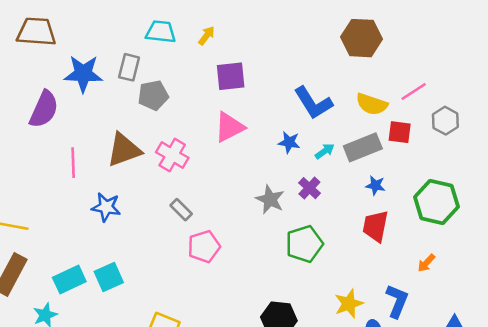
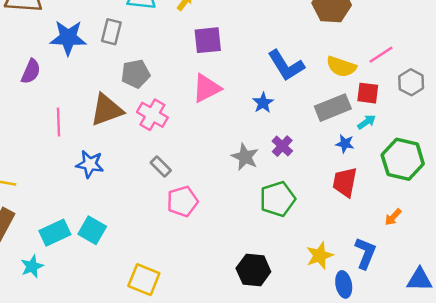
gray pentagon: (153, 95) -> (136, 74), moved
purple semicircle: (44, 109) -> (31, 71), size x0.7
blue star: (289, 142) -> (263, 103), turned 30
cyan arrow: (325, 151) -> (367, 122), moved
cyan square: (109, 277) -> (92, 230), turned -36

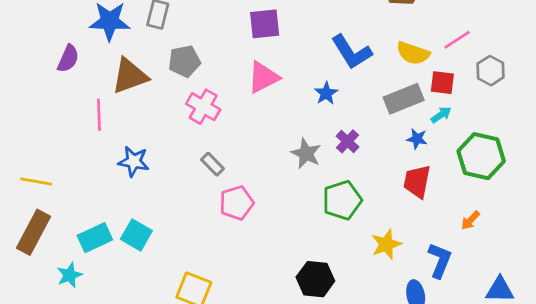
brown triangle: (107, 110) -> (130, 76), moved
yellow star: (320, 256) -> (386, 244), moved

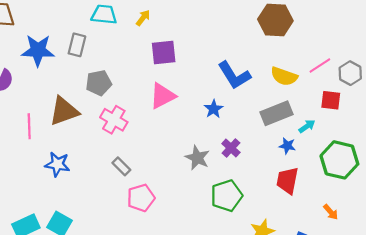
gray hexagon: (491, 71) -> (350, 73), moved
brown triangle: (130, 76) -> (64, 111), moved
red square: (442, 83) -> (331, 100), moved
orange arrow: (470, 220) -> (331, 212), turned -84

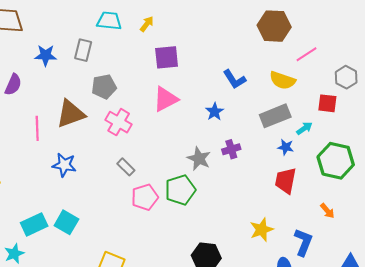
blue star: (38, 50) -> (46, 55), size x0.7
pink line: (320, 66) -> (306, 54), moved
blue L-shape: (234, 75) -> (234, 79), size x0.7
purple cross: (231, 148) -> (231, 149), turned 30
green pentagon: (227, 196) -> (180, 190), moved

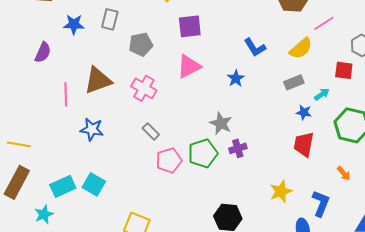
yellow semicircle: (282, 80) -> (301, 48), turned -60
gray pentagon: (104, 87) -> (141, 44), moved
gray rectangle: (275, 116) -> (294, 82), size x0.7
purple cross: (231, 149) -> (238, 148), moved

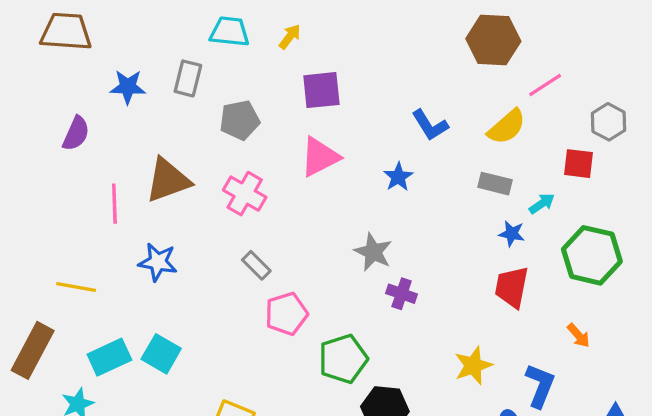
gray rectangle: (294, 82) -> (495, 184), turned 36
yellow line: (19, 144) -> (76, 287), moved
purple cross: (238, 148) -> (402, 294), turned 36
green pentagon: (203, 153) -> (343, 359), moved

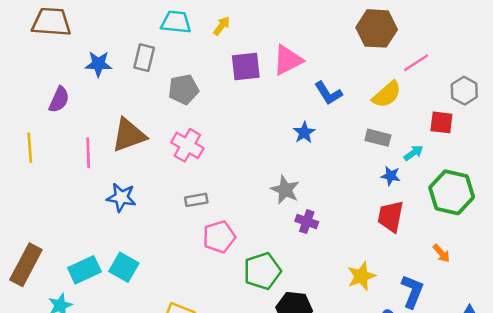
pink triangle: (320, 157) -> (288, 60), moved
gray rectangle: (256, 265) -> (196, 200), turned -55
yellow line: (76, 287) -> (30, 148), moved, turned 76

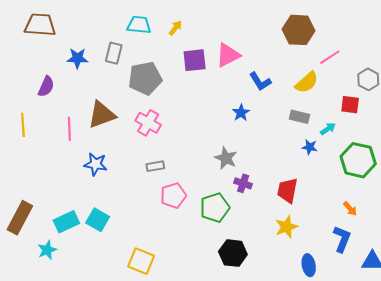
gray pentagon: (184, 89) -> (145, 78), size x1.4
red trapezoid: (391, 216) -> (287, 190), moved
green pentagon: (262, 271) -> (215, 208), moved
blue L-shape: (412, 291) -> (342, 239), moved

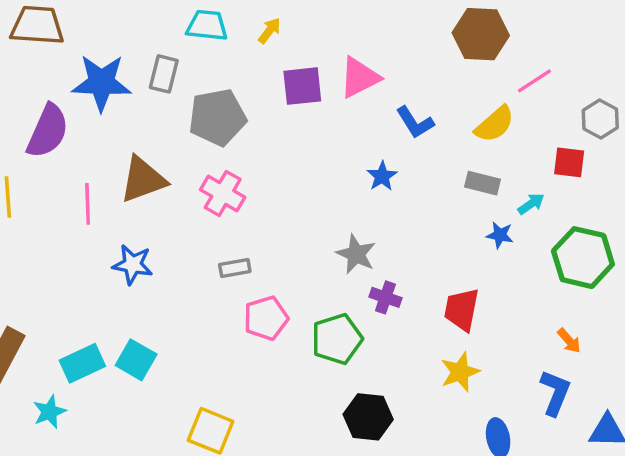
blue star: (77, 58) -> (101, 83), size x1.6
purple semicircle: (46, 86) -> (48, 131), size x1.5

